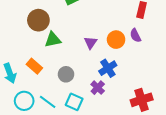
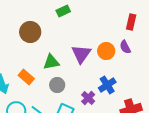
green triangle: (53, 40) -> (51, 62), moved
purple triangle: (91, 43) -> (81, 54), size x1.5
blue cross: (108, 68) -> (107, 85), moved

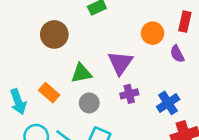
orange circle: (106, 51) -> (153, 33), moved
blue cross: (107, 85) -> (168, 103), moved
purple cross: (88, 98) -> (129, 94), moved, turned 32

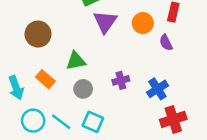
brown circle: (54, 34) -> (38, 34), moved
purple triangle: (120, 63) -> (105, 22), moved

